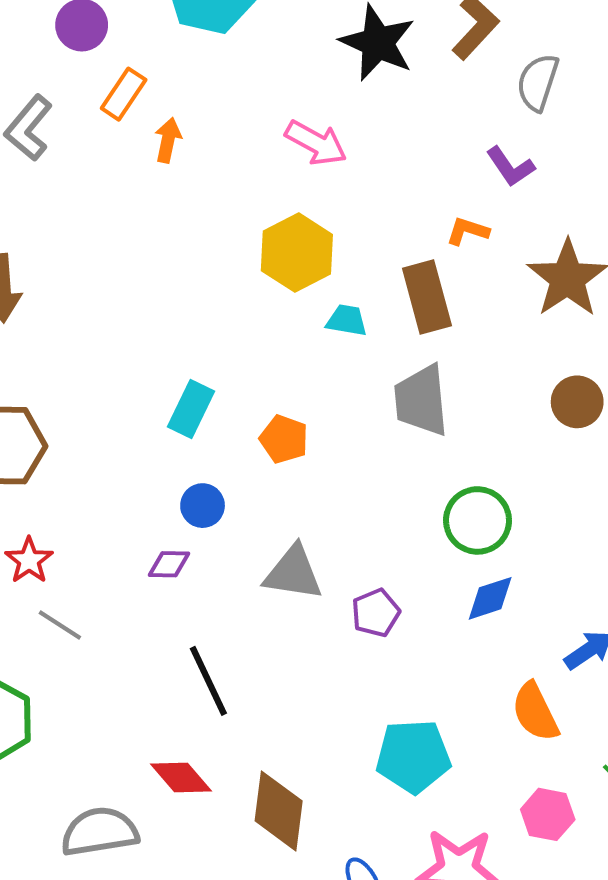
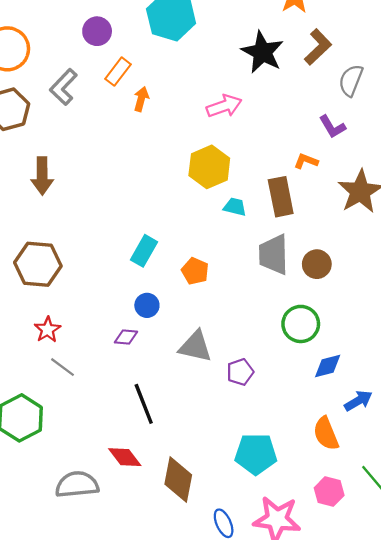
pink arrow: (316, 143) -> (224, 106), turned -52
brown circle: (577, 402) -> (317, 264), moved
blue diamond: (490, 598) -> (328, 366), moved

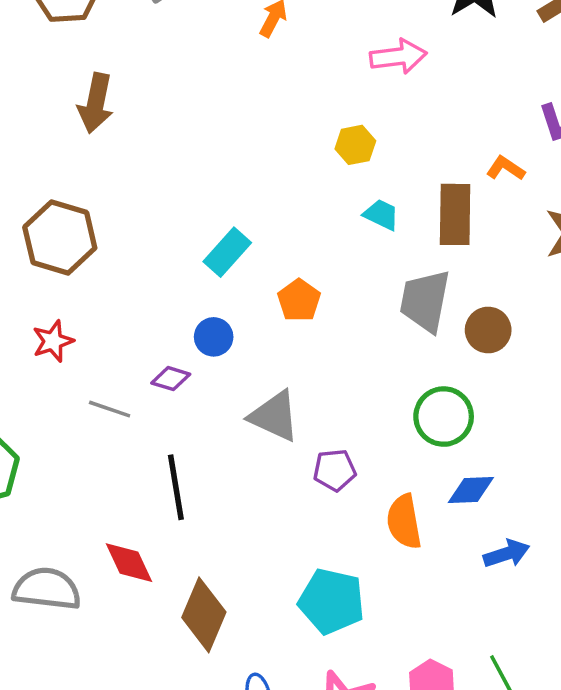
yellow hexagon: (209, 167) -> (355, 145), size x0.6
gray line: (63, 367) -> (110, 409), moved, turned -30
orange semicircle: (326, 434) -> (404, 522), moved

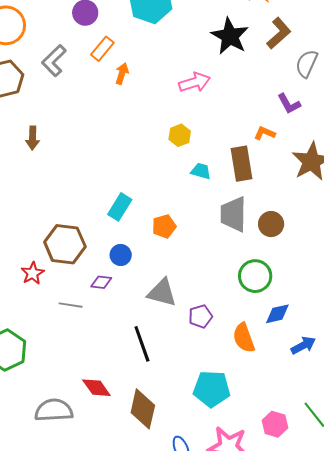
brown arrow: (96, 103) -> (33, 138), size x0.7
brown hexagon: (60, 238) -> (65, 244), moved
orange pentagon: (299, 300) -> (164, 226), turned 30
black line: (176, 487) -> (142, 344), moved

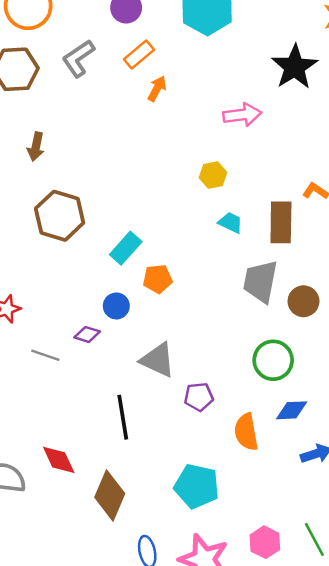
orange pentagon: (164, 226) -> (158, 279), moved
brown hexagon: (65, 244) -> (60, 216), moved

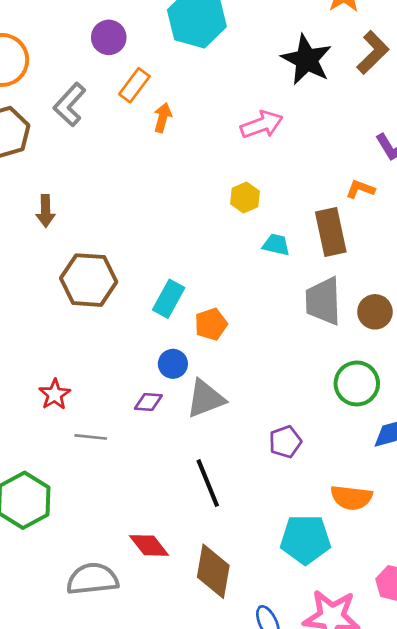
gray line: (45, 355) -> (91, 437), moved
gray triangle: (158, 360) -> (205, 399), moved, turned -33
orange semicircle: (246, 432) -> (351, 497), moved, turned -60

